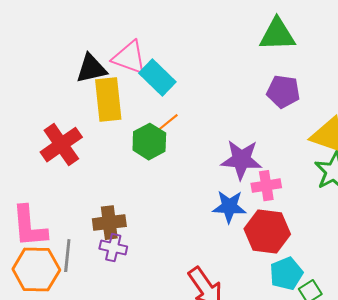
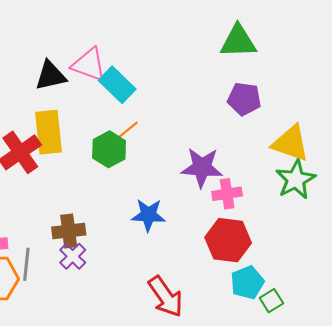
yellow rectangle: (108, 100) -> (49, 132), moved
blue star: (229, 207) -> (148, 215), moved
purple cross: (113, 248) -> (73, 256), turned 32

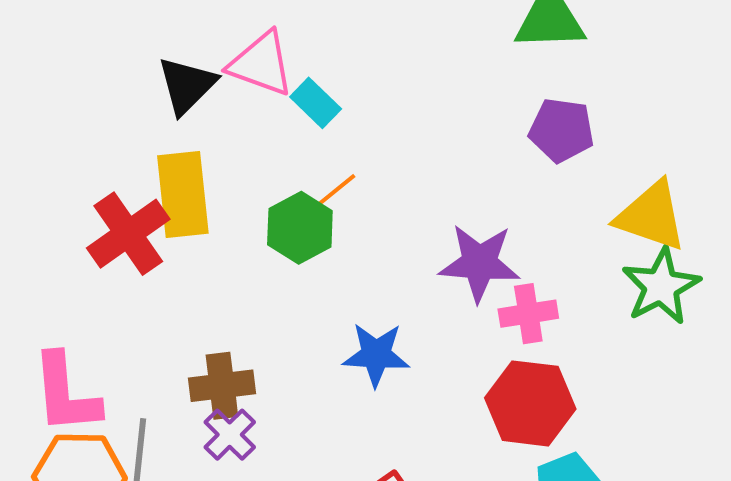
black triangle: (51, 76) -> (187, 85), turned -32
cyan rectangle: (117, 85) -> (316, 103), size x0.7

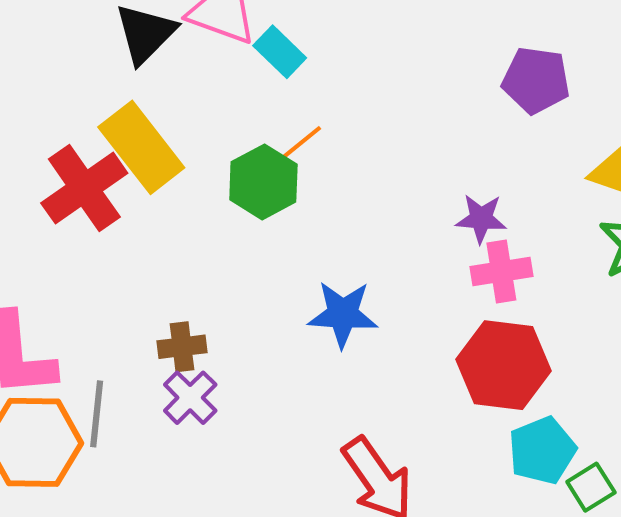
yellow rectangle: (183, 195) -> (141, 147), turned -32
purple star: (480, 263) -> (481, 219), moved, size x0.6
brown cross: (222, 386) -> (182, 347), size x0.7

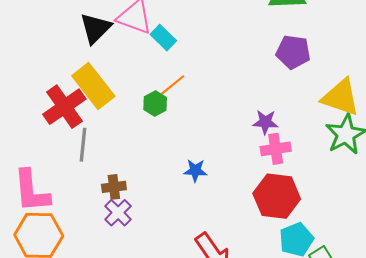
green hexagon: (263, 182) -> (155, 104), size x0.7
blue star: (343, 314) -> (195, 170), size x0.7
gray line: (97, 414) -> (83, 145), moved

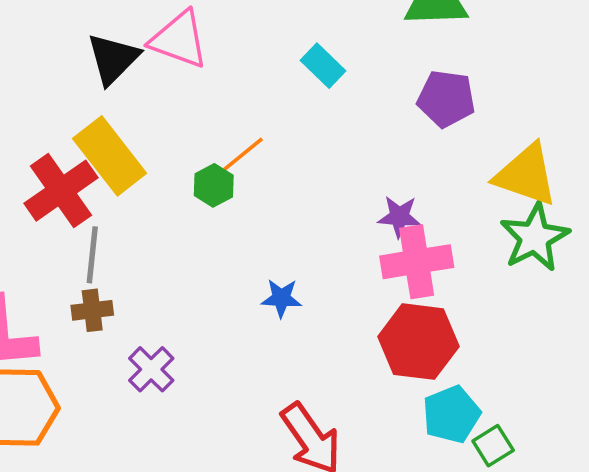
cyan rectangle: (163, 38) -> (323, 66), moved
pink cross: (276, 149) -> (417, 262), size x1.4
brown cross: (114, 187) -> (92, 310), moved

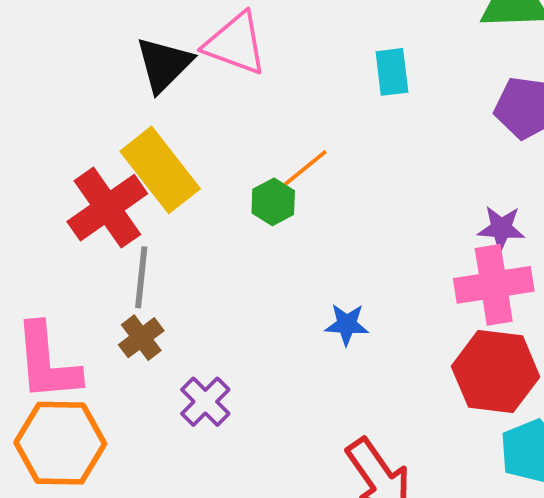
cyan rectangle: (323, 66) -> (392, 72), turned 39
purple star: (399, 217) -> (501, 228), moved
brown cross: (92, 310) -> (141, 338), turned -30

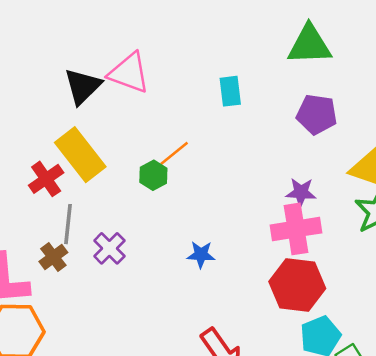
red cross: (107, 208) -> (46, 179), size x0.7
brown cross: (141, 338) -> (53, 257), moved
purple cross: (205, 402) -> (109, 248), moved

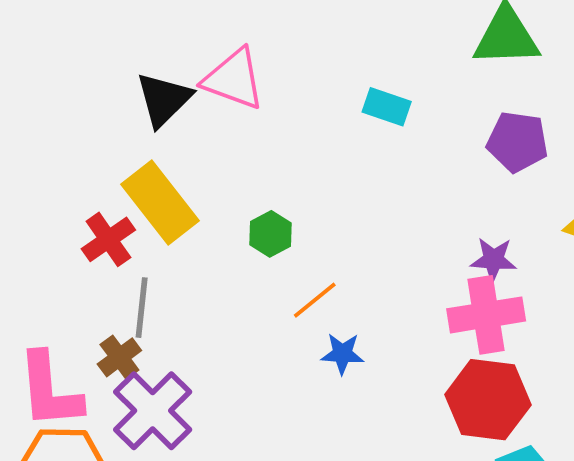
cyan rectangle: (230, 91) -> (387, 107), turned -64
orange line: (174, 153) -> (315, 300), moved
purple cross: (109, 248) -> (153, 411), moved, size x1.6

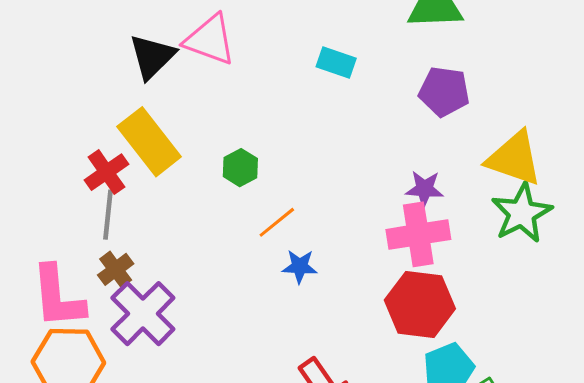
gray line: (142, 308) -> (108, 215), moved

